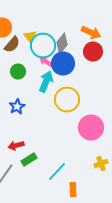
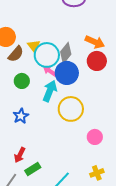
pink circle: (91, 128) -> (95, 137), size x0.6
red arrow: (16, 146) -> (20, 155), turned -49
yellow cross: (101, 164) -> (97, 173), moved

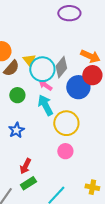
blue circle: (67, 73) -> (78, 87), moved
cyan arrow: (50, 91) -> (45, 105), turned -50
pink circle: (95, 137) -> (65, 151), moved
red arrow: (20, 155) -> (25, 166), moved
yellow cross: (97, 173) -> (92, 187), turned 32

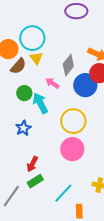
cyan circle: (42, 69) -> (32, 38), moved
cyan arrow: (45, 105) -> (40, 103), moved
pink circle: (65, 151) -> (72, 149), size x1.5

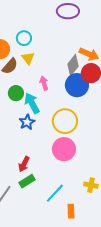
cyan circle: (32, 38) -> (24, 38), size x0.6
gray diamond: (68, 65) -> (73, 65), moved
pink arrow: (52, 83) -> (44, 83), turned 40
blue star: (23, 128) -> (27, 122), moved

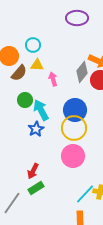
yellow triangle: (28, 58) -> (37, 65), turned -48
pink arrow: (44, 83) -> (53, 79), moved
blue circle: (77, 85) -> (75, 110), moved
cyan line: (55, 193) -> (85, 194), moved

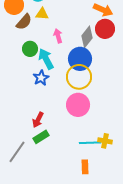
gray diamond: (82, 72) -> (87, 37), moved
pink arrow: (53, 79) -> (58, 36), moved
cyan line: (85, 194) -> (90, 143), turned 45

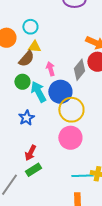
brown semicircle: (24, 22) -> (26, 59), moved
blue circle: (80, 59) -> (60, 92), moved
blue star: (41, 78) -> (26, 118), moved

